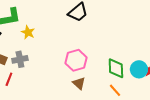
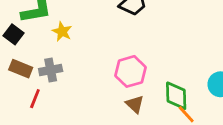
green diamond: (116, 68) -> (176, 96), moved

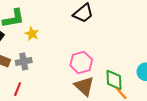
red line: (35, 99) -> (18, 89), moved
brown triangle: (135, 104) -> (84, 86), size x1.5

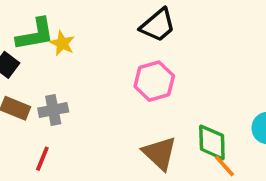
yellow star: (32, 34) -> (62, 43), moved
pink hexagon: (81, 63) -> (154, 81), moved

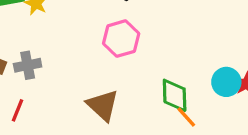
brown triangle: (160, 153) -> (103, 105), moved

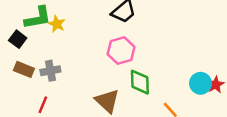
green diamond: (175, 95) -> (140, 82), moved

